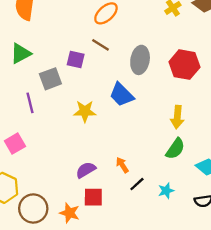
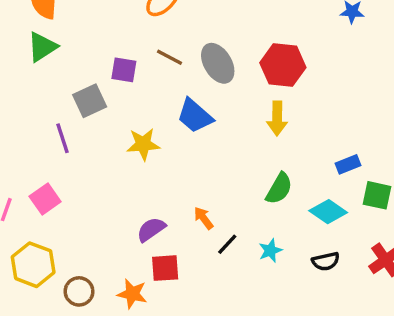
brown line: (101, 45) -> (169, 57), moved
green triangle: (21, 53) -> (42, 47), moved
gray ellipse: (140, 60) -> (218, 63), turned -36
yellow arrow: (177, 117) -> (277, 118), moved
brown circle: (33, 208) -> (79, 291), size x0.7

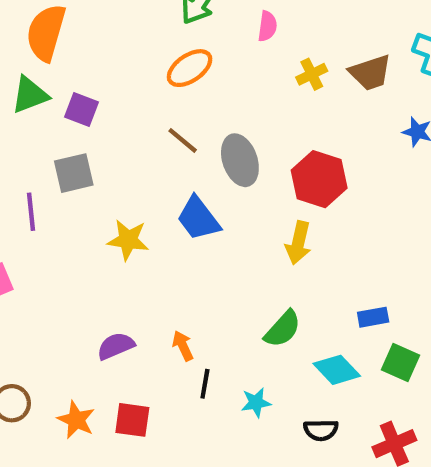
purple square: (124, 70) -> (82, 109), moved
black line: (227, 244) -> (205, 384), turned -45
red square: (165, 268) -> (132, 420), moved

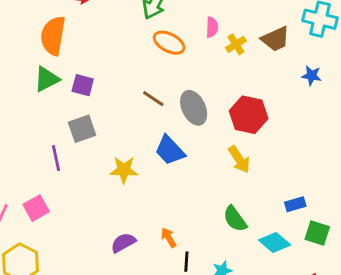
pink semicircle: (267, 26) -> (212, 27), moved
orange ellipse: (190, 68) -> (169, 43), moved, turned 68
yellow arrow: (298, 243) -> (239, 159), turned -40
green semicircle: (283, 329) -> (235, 219), turned 108

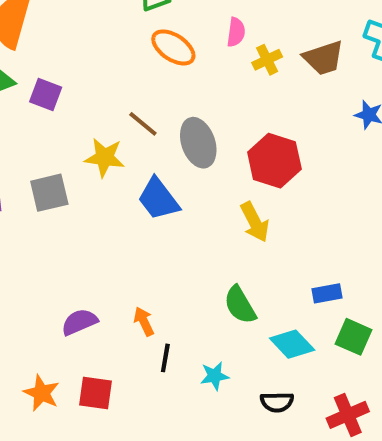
gray square: (82, 129) -> (49, 193), moved
yellow star: (124, 170) -> (105, 157), moved

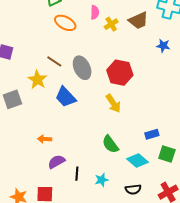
yellow star: (105, 157) -> (37, 80), turned 30
orange arrow: (144, 321) -> (45, 139), moved, turned -56
purple semicircle: (79, 322) -> (56, 162), moved

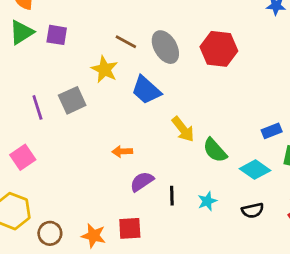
yellow arrow: (113, 103) -> (183, 129), moved

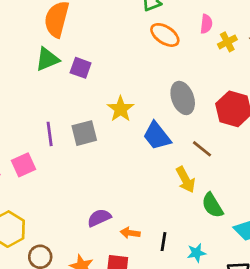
brown line: (126, 42) -> (202, 149), moved
orange arrow: (122, 151) -> (130, 233), moved
pink square: (23, 157) -> (23, 165), moved
purple semicircle: (142, 182) -> (99, 218), moved

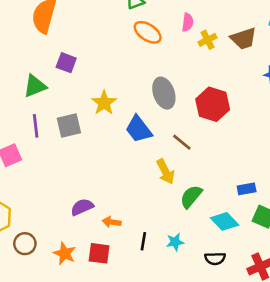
green triangle: (47, 59) -> (35, 86), moved
green semicircle: (212, 205) -> (191, 197), turned 70
black line: (163, 242) -> (143, 241), moved

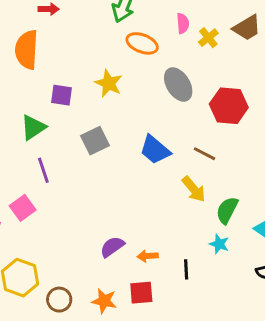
gray ellipse: (164, 93) -> (178, 85), moved
yellow star: (104, 103) -> (109, 83), moved
gray square: (69, 125) -> (95, 141), moved
cyan star: (175, 242) -> (219, 244), moved, turned -30

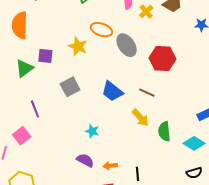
orange ellipse: (142, 43) -> (101, 30), moved
green triangle: (33, 127) -> (24, 68), moved
green semicircle: (227, 210) -> (164, 131), turned -30
cyan star: (219, 244) -> (92, 131), moved
purple semicircle: (112, 247) -> (85, 160), turned 66

